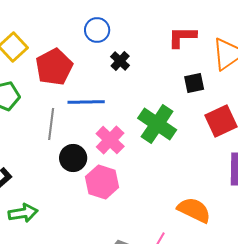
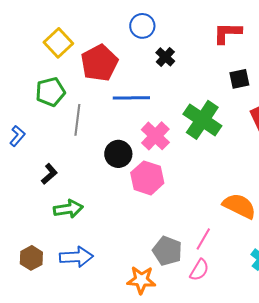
gray line: (51, 124) -> (77, 120), moved

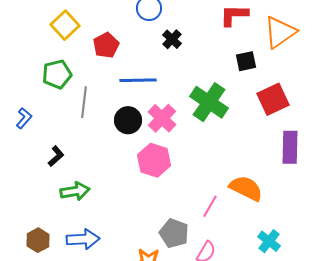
red pentagon: (99, 63) -> (106, 45), size x0.7
black circle: (118, 154) -> (128, 120), moved
pink line: (203, 239) -> (210, 206), moved

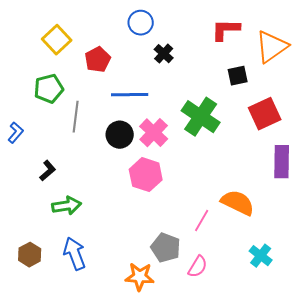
blue arrow: (83, 239) -> (75, 254), turned -108

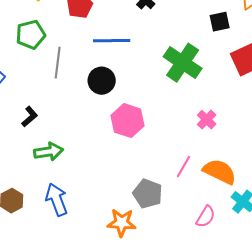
pink cross: (154, 133) -> (207, 120), moved, size x0.7
orange semicircle: (238, 203) -> (220, 172), moved
pink semicircle: (198, 267) -> (206, 217), moved

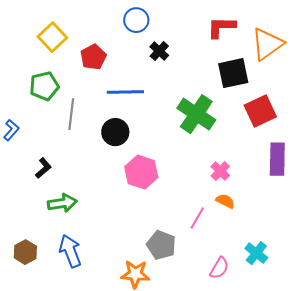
black square: (220, 22) -> (233, 73), size x1.5
orange semicircle: (220, 172) -> (225, 201), moved, size x0.6

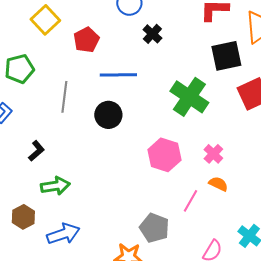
green pentagon: (44, 86) -> (19, 69), moved
pink hexagon: (141, 172) -> (164, 155), moved
blue arrow: (70, 251) -> (63, 234), turned 92
brown hexagon: (25, 252) -> (23, 217), moved

